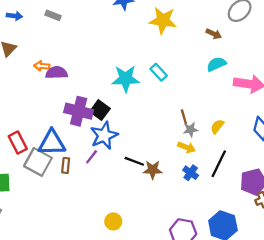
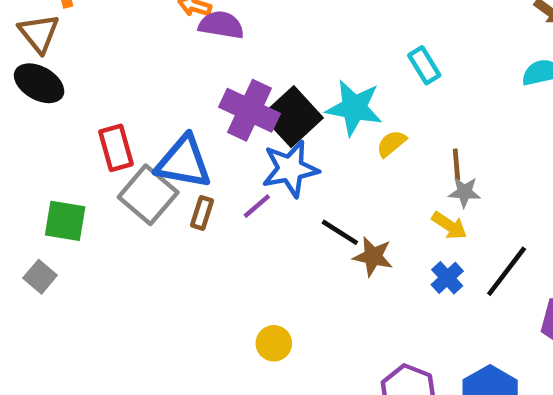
cyan star: (126, 79) -> (354, 108), moved
black square: (100, 110) -> (292, 117), size x1.4
yellow semicircle: (217, 126) -> (391, 144), moved

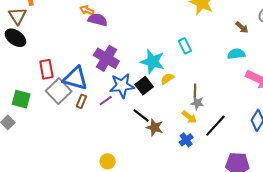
black square: (292, 117) -> (144, 86), moved, size x0.7
black line: (507, 271) -> (215, 126), moved

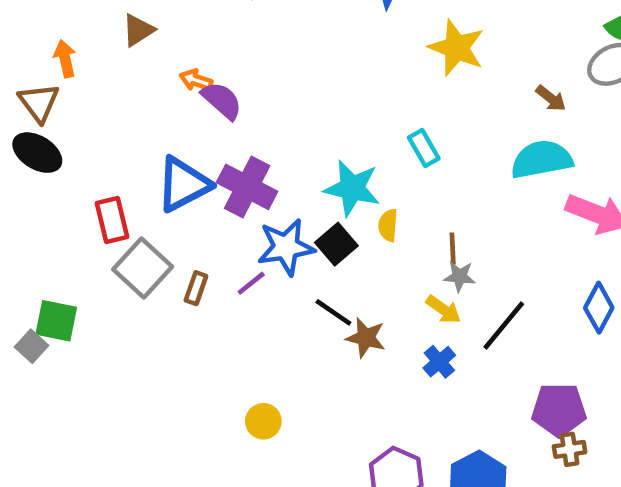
purple semicircle: (98, 20) -> (222, 100), turned 30
cyan semicircle: (236, 54) -> (542, 159), size x1.5
blue triangle: (75, 78) -> (183, 184), moved, turned -40
yellow semicircle: (167, 79) -> (388, 225), turned -48
green square: (21, 99) -> (56, 321), moved

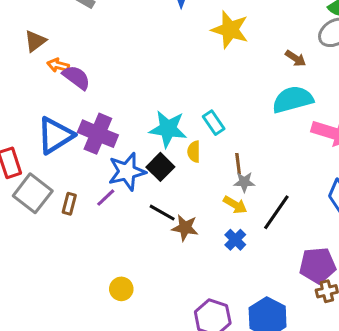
brown triangle: (138, 30) -> (35, 41), moved
cyan rectangle: (424, 148) -> (214, 123), moved

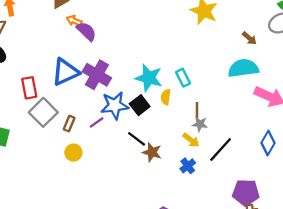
yellow circle: (121, 289) -> (73, 153), moved

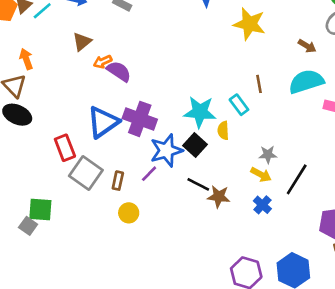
orange arrow: (74, 21) -> (103, 62), turned -35
brown line: (197, 110) -> (259, 84), moved

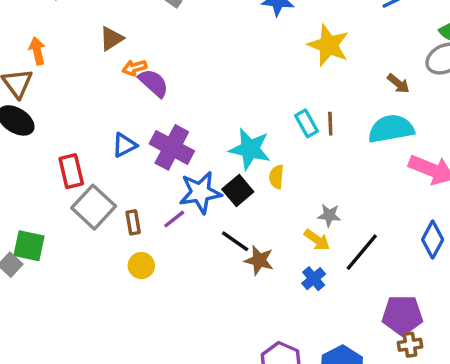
cyan rectangle: (239, 105) -> (307, 123), moved
blue triangle: (103, 122) -> (124, 145), size x0.6
brown rectangle: (118, 181) -> (133, 222), turned -30

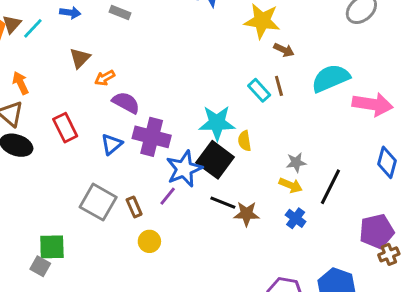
purple semicircle: (154, 83) -> (126, 103), moved
brown arrow: (398, 84) -> (284, 50), moved
red rectangle: (71, 171) -> (65, 128), moved
black square: (238, 191) -> (215, 160), size x1.4

